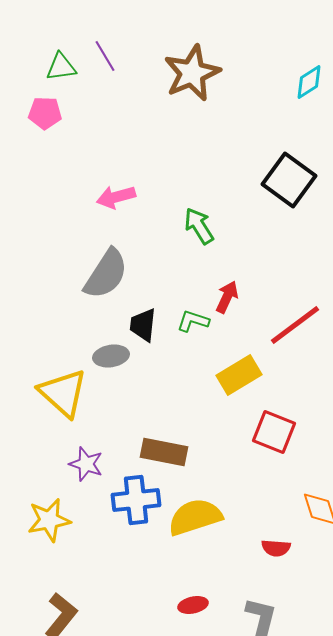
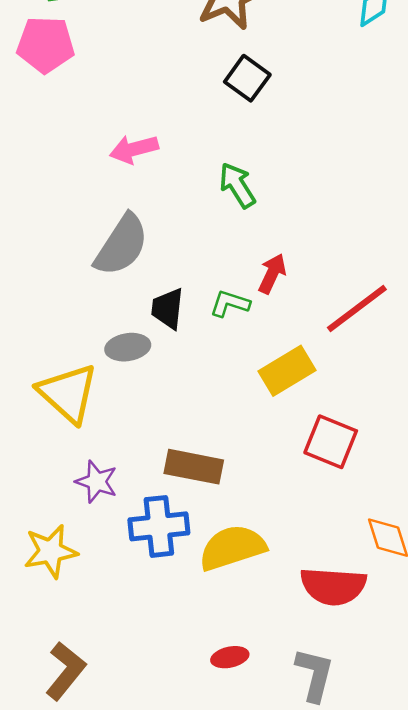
pink pentagon: (45, 113) -> (46, 45), size x1.4
black square: (289, 180) -> (247, 78), moved, size x0.7
red semicircle: (276, 548) -> (333, 586), size x1.8

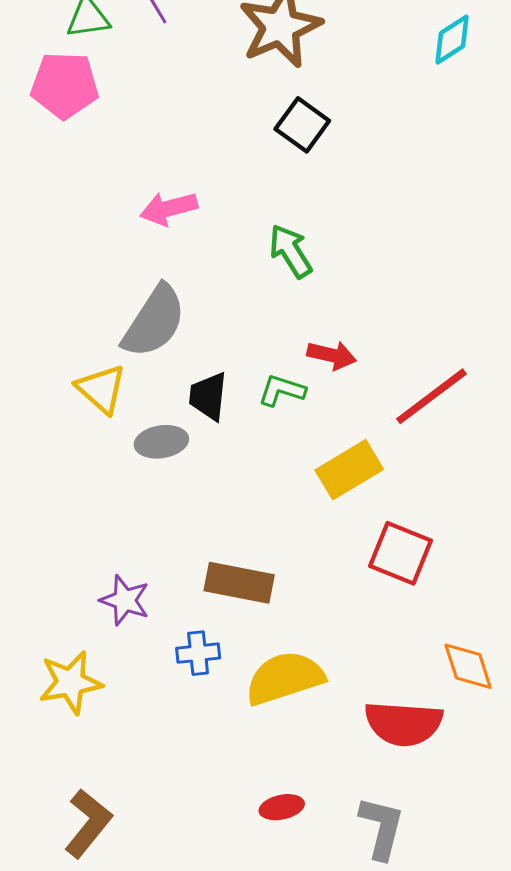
red arrow: (272, 274) -> (332, 355), turned 78
yellow triangle: (68, 393) -> (101, 389), moved, size x0.7
blue cross: (159, 526) -> (198, 653), size x0.6

